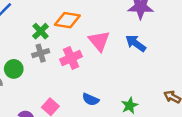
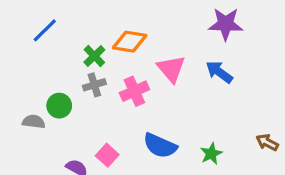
blue semicircle: (91, 99) -> (160, 146), size x1.5

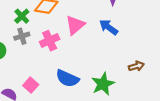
pink triangle: (171, 69) -> (75, 25), turned 30
brown arrow: (267, 142) -> (136, 66), moved, turned 136
green star: (211, 154) -> (103, 84), size x1.5

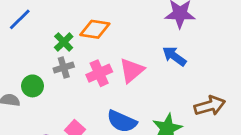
pink triangle: (75, 25) -> (132, 70), moved
brown arrow: (136, 66) -> (210, 106), size x1.5

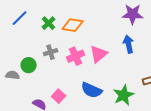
green cross: (64, 42) -> (49, 23), moved
blue arrow: (174, 56) -> (129, 44), turned 42

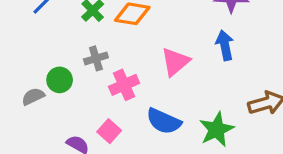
pink cross: (76, 56) -> (124, 85), moved
gray semicircle: (13, 75) -> (33, 96), turned -32

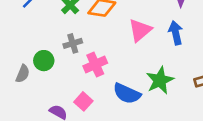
pink triangle: (175, 62) -> (140, 30), moved
gray semicircle: (33, 96) -> (23, 74), turned 138
green star: (217, 129) -> (160, 80), moved

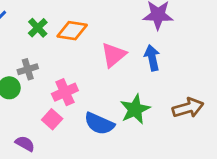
gray cross: (73, 43) -> (28, 69), moved
pink square: (83, 101) -> (52, 119), moved

